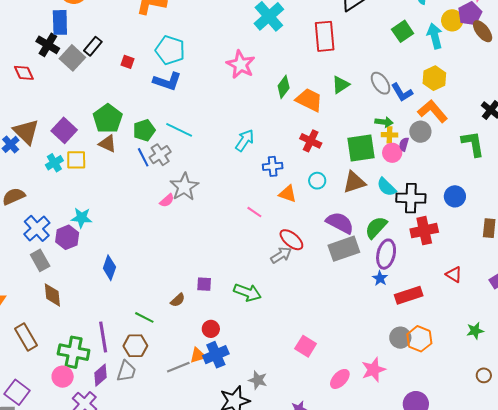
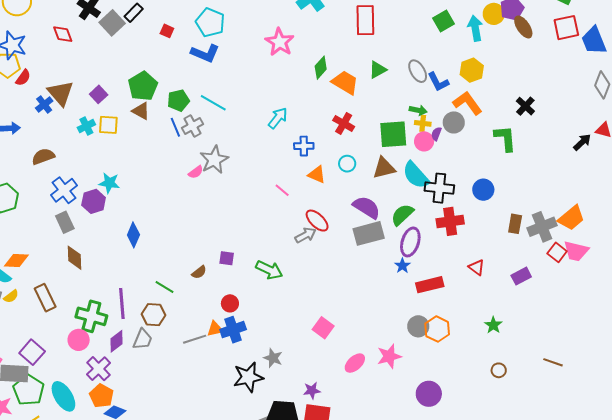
purple square: (64, 130) -> (99, 94), size x0.7
cyan semicircle: (387, 187) -> (416, 175), size x1.4
green star: (475, 331) -> (493, 325), turned -30

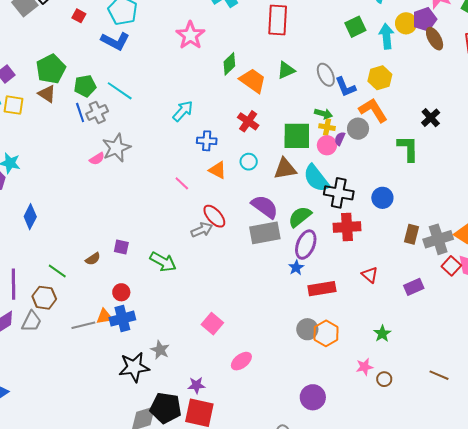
pink star: (389, 356) -> (364, 367), moved, size x0.7

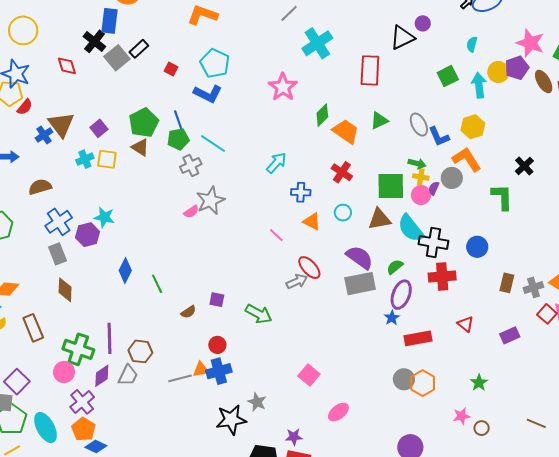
brown ellipse: (435, 39) -> (544, 81), moved
blue line: (80, 113) -> (178, 120), moved
green semicircle: (300, 217) -> (395, 267), size x0.7
gray cross: (438, 239) -> (533, 287), size x0.7
green line: (57, 271) -> (157, 284), moved, turned 30

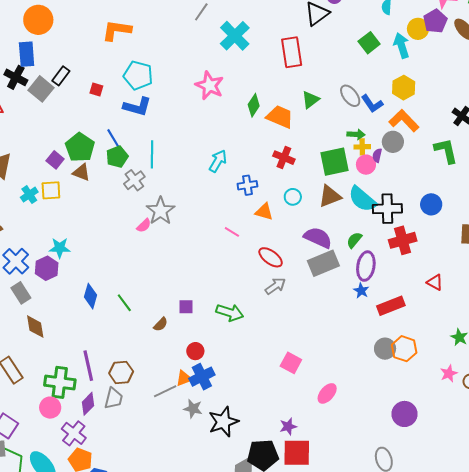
purple square: (99, 128) -> (55, 160), moved
cyan line: (213, 144) -> (152, 154), turned 68
gray arrow: (297, 281) -> (275, 286), moved
gray star: (257, 402) -> (193, 409), moved

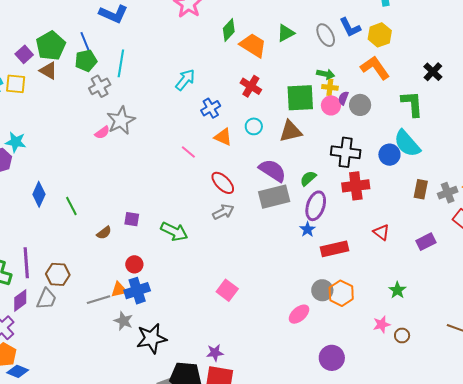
blue L-shape: (372, 104) -> (350, 27), moved
gray circle: (393, 142) -> (360, 105), moved
blue cross: (247, 185) -> (211, 108), turned -30
cyan semicircle: (362, 199) -> (407, 143), moved
pink ellipse: (327, 393) -> (299, 314), moved

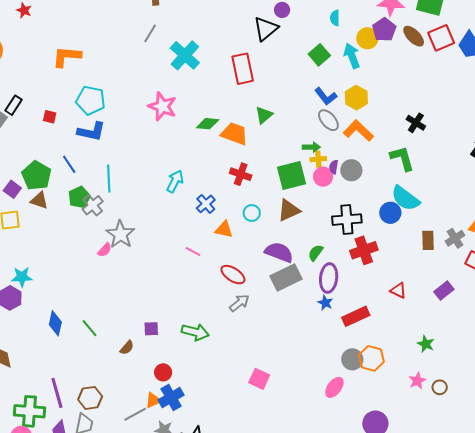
green diamond: (229, 30) -> (208, 124), turned 65
gray ellipse: (326, 35) -> (328, 120), moved
green pentagon: (86, 61) -> (79, 197), moved

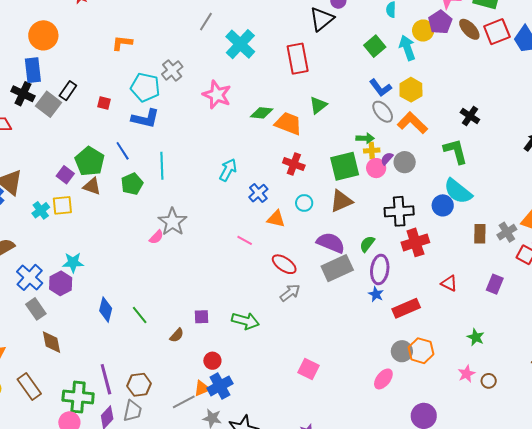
orange L-shape: (67, 56) -> (122, 43), size x0.7
purple semicircle: (334, 167) -> (387, 159), turned 32
gray cross: (93, 205) -> (172, 70), moved
purple rectangle: (444, 291) -> (495, 284), turned -30

